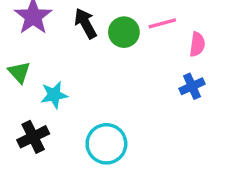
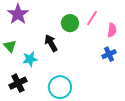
black arrow: (86, 23) -> (51, 43), moved
pink line: (162, 23) -> (92, 18), turned -42

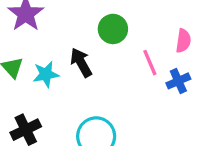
pink line: (92, 18) -> (150, 63), moved, turned -56
cyan star: (30, 59) -> (46, 74), moved

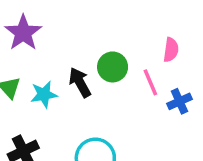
green circle: (113, 29) -> (113, 67), moved
pink semicircle: (183, 41) -> (171, 50), moved

